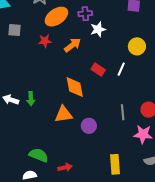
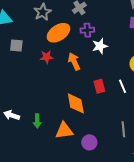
orange arrow: (72, 45) -> (74, 61), turned -78
white line: (121, 69) -> (122, 86), turned -48
red rectangle: (98, 70) -> (99, 86), turned 40
green arrow: (31, 99) -> (37, 121), moved

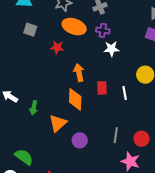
orange ellipse: (58, 33) -> (74, 27), turned 40
orange arrow: (74, 61) -> (79, 73), moved
orange triangle: (64, 131) -> (58, 123), turned -48

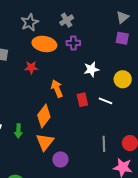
white star: (111, 49) -> (91, 69), moved
white line: (125, 93) -> (105, 101), turned -48
orange diamond: (75, 99) -> (44, 116), moved, turned 45
purple circle: (80, 140) -> (60, 159), moved

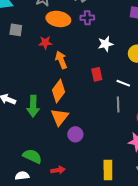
orange arrow: (57, 89) -> (61, 60), moved
white line: (105, 101) -> (123, 83), moved
green arrow: (18, 131) -> (33, 106), size x1.5
gray line: (104, 144) -> (118, 104), moved

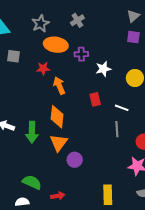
purple cross: (87, 18) -> (81, 54), moved
orange diamond: (58, 91) -> (57, 117), turned -30

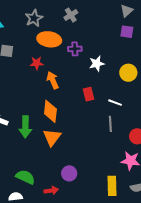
purple circle: (75, 160) -> (69, 173), moved
yellow rectangle: (108, 195) -> (112, 186), moved

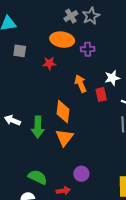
gray cross: (71, 15) -> (71, 16), moved
gray star: (34, 18) -> (91, 16), moved
white star: (97, 64) -> (112, 78), moved
orange arrow: (53, 80) -> (81, 84), moved

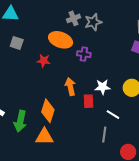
orange triangle: (64, 138) -> (44, 137), turned 42

